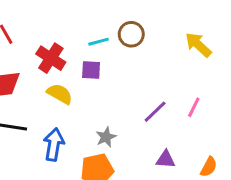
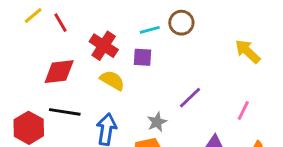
yellow arrow: (198, 45) -> (248, 51), moved
pink line: (194, 107) -> (243, 111), moved
purple line: (155, 112) -> (190, 98), moved

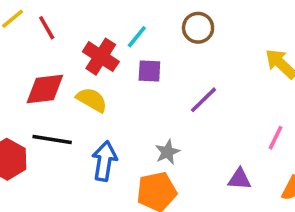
cyan line: (150, 30) -> (137, 37), moved, turned -36
yellow semicircle: (112, 80) -> (92, 100), moved
purple line: (190, 98) -> (203, 100), moved

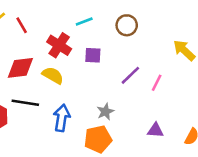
cyan line: (137, 37) -> (84, 22), moved, turned 30
pink line: (276, 138) -> (157, 83), moved

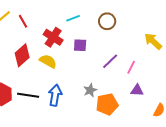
red diamond: (20, 68) -> (22, 55), turned -35
black line: (25, 103) -> (28, 95), moved
purple triangle: (155, 130) -> (137, 90), moved
orange pentagon: (98, 139) -> (107, 104), moved

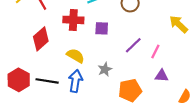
red cross: (53, 37) -> (73, 20), turned -30
yellow semicircle: (48, 61) -> (75, 56), moved
gray star: (90, 90) -> (105, 69), moved

